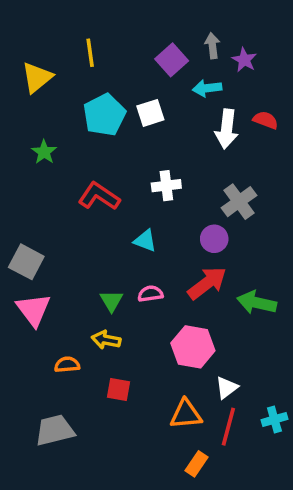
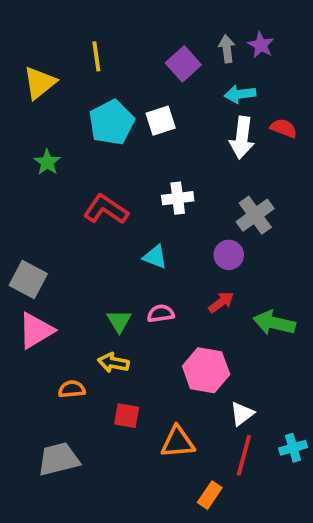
purple star: (244, 60) -> (261, 45), moved
cyan arrow: (207, 88) -> (240, 94), moved
red arrow: (207, 283) -> (221, 302), size x0.6
pink triangle: (33, 310) -> (36, 331), turned 36
orange triangle: (186, 414) -> (178, 442), moved

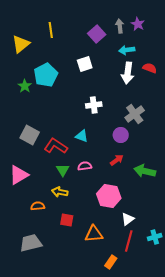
cyan pentagon: (111, 123) -> (46, 75), moved
red L-shape: (106, 209) -> (56, 146), moved
gray square: (28, 279) -> (30, 135), moved

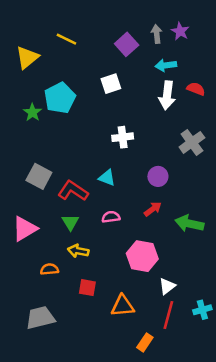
yellow line: (51, 30) -> (66, 39), turned -56
gray cross: (135, 114) -> (192, 142), moved
green triangle: (63, 170) -> (70, 222), moved

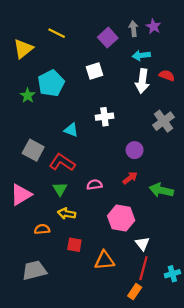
cyan triangle: (107, 178) -> (71, 130), moved
white triangle: (167, 286) -> (142, 244), turned -32
cyan cross: (202, 310) -> (172, 274), moved
orange rectangle: (145, 342) -> (135, 292), moved

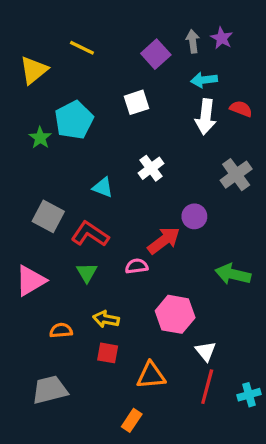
white cross: (104, 117) -> (151, 168), turned -30
red arrow: (130, 178) -> (164, 240), moved, size x1.5
yellow arrow: (67, 214) -> (106, 319), moved
orange rectangle: (135, 292) -> (132, 420), moved

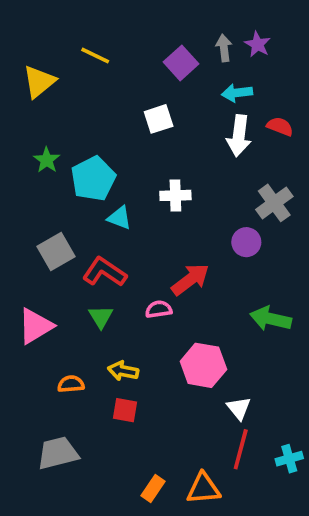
cyan pentagon: (74, 120) -> (93, 179), moved
white cross: (151, 168) -> (175, 195), turned 35
gray square: (48, 216) -> (56, 251), turned 32
purple circle: (194, 216) -> (246, 242), moved
orange triangle: (151, 375) -> (203, 489), moved

